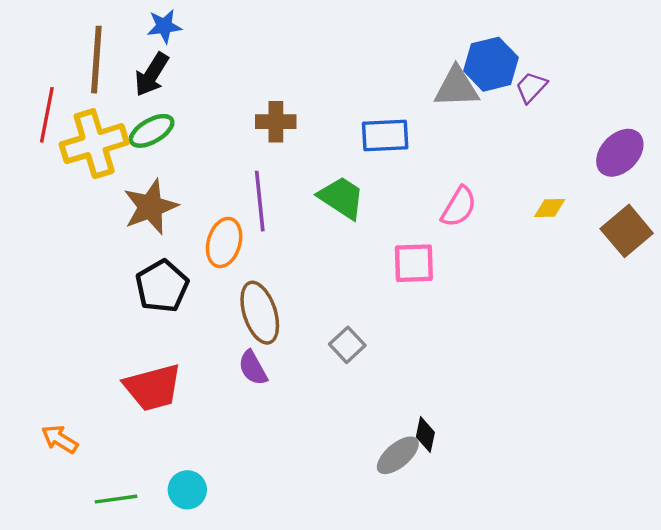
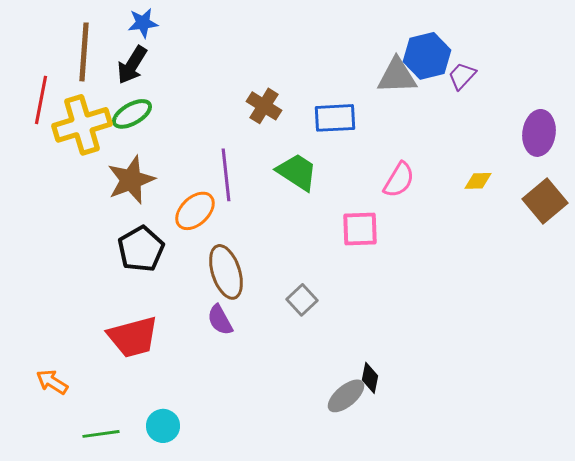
brown cross: (276, 122) -> (264, 106), moved, turned 32
purple ellipse: (620, 153) -> (539, 133), turned -36
orange ellipse: (224, 242) -> (195, 211), turned 30

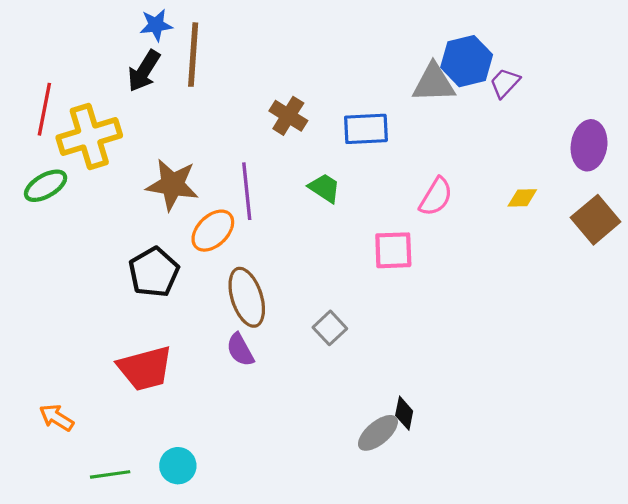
brown line: (84, 52) -> (193, 55), moved
green ellipse: (132, 114) -> (46, 186), moved
green trapezoid: (297, 172) -> (324, 188), size x0.7
brown star: (131, 180) -> (172, 185), moved, turned 30

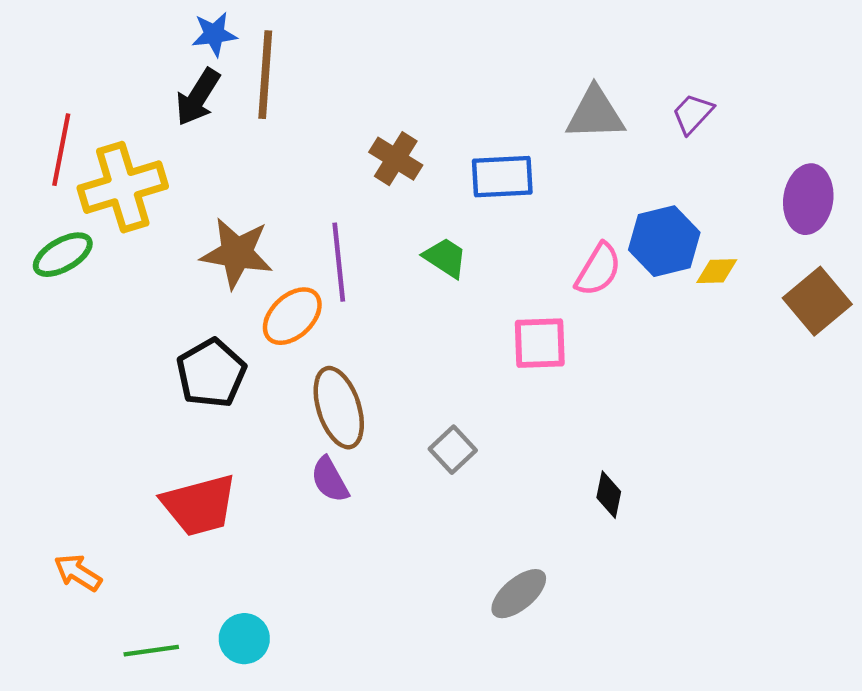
blue hexagon: (467, 61) -> (664, 241), moved
black diamond: (404, 413) -> (609, 495), moved

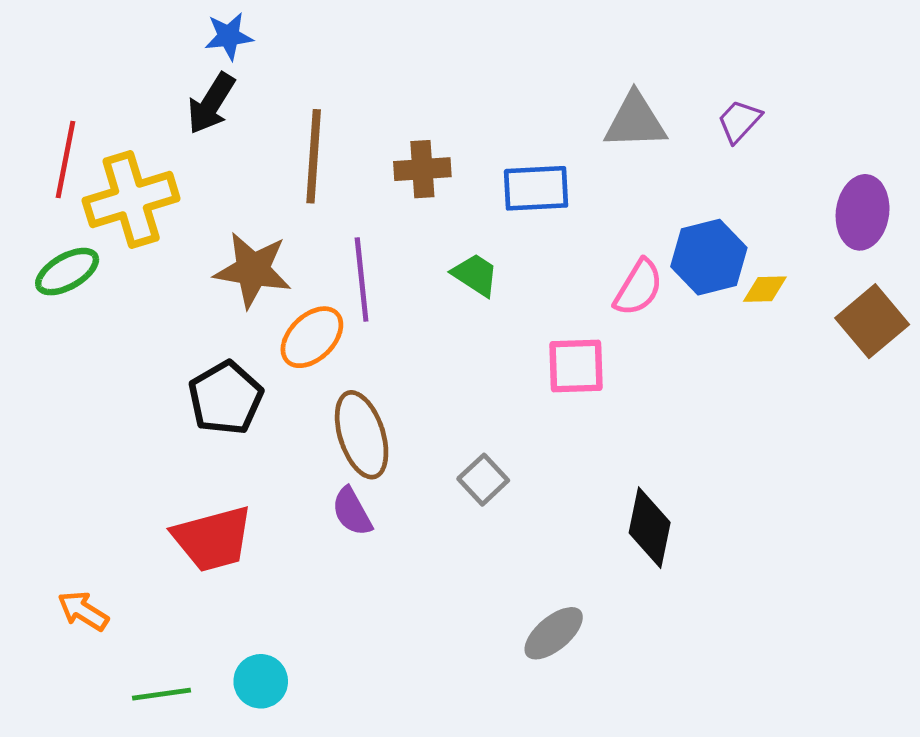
brown line: (265, 75) -> (314, 156), moved
brown cross: (396, 159) -> (422, 169), turned -36
black diamond: (609, 495) -> (650, 528), size x1.6

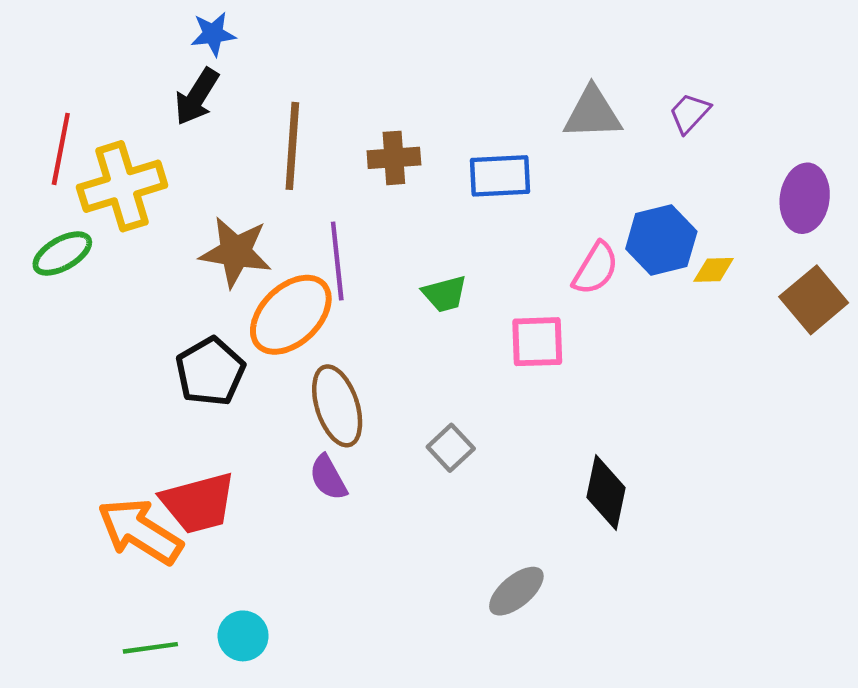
green trapezoid: (475, 275) -> (445, 294), moved, turned 132
orange ellipse: (312, 337) -> (291, 315), size x1.4
orange arrow: (83, 611) -> (140, 531), moved, size x1.8

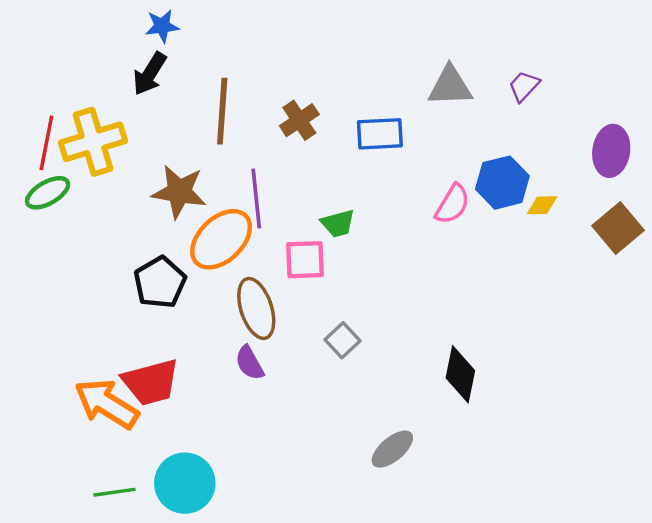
red line: (61, 149) -> (46, 143), moved
brown cross: (394, 158) -> (299, 120), turned -30
pink square: (537, 342) -> (305, 260), moved
cyan circle: (243, 636) -> (185, 483), size x1.6

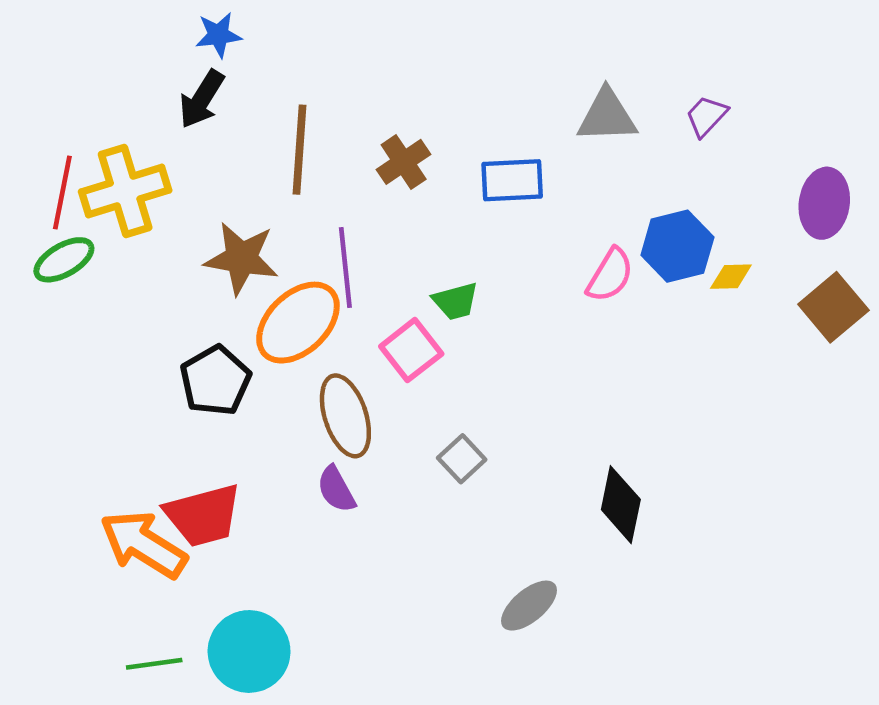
pink square: (305, 260) -> (411, 350), turned -36

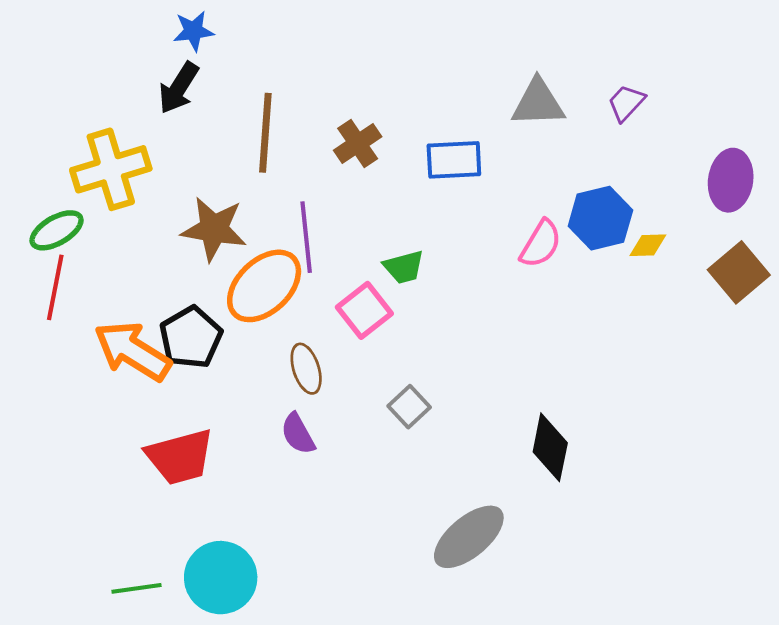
red line: (62, 193) -> (55, 287), moved
brown ellipse: (345, 416) -> (306, 369), size x0.7
orange arrow: (143, 544) -> (132, 351), moved
gray ellipse: (529, 606) -> (469, 537), size x1.4

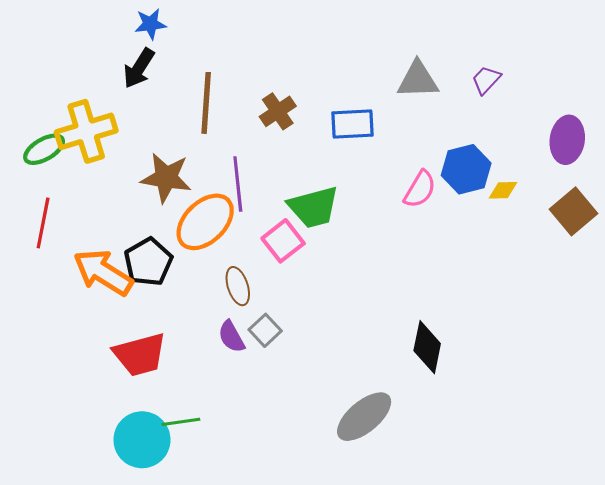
green ellipse: (57, 230) -> (44, 149), moved
green trapezoid: (404, 267) -> (314, 207), size x1.6
gray square: (409, 407) -> (265, 330), moved
cyan circle: (221, 578) -> (142, 440), moved
green line: (137, 588) -> (181, 422), moved

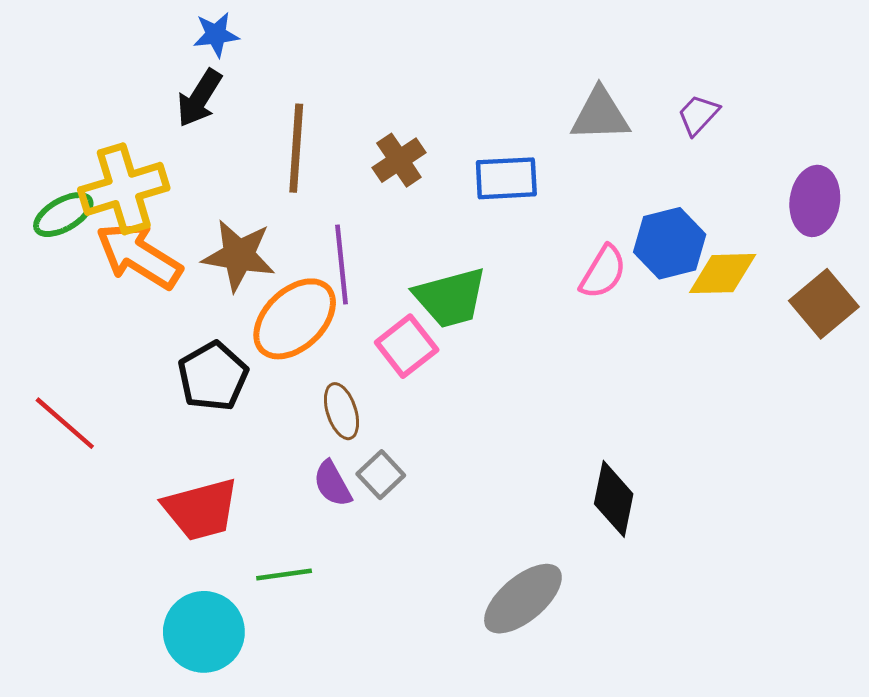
yellow diamond: (503, 190) -> (723, 274), size x1.6
red line: (43, 223) -> (65, 423), moved, turned -60
orange arrow: (103, 272) -> (139, 255), moved
green line: (181, 422) -> (284, 574), moved

